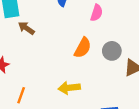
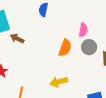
pink semicircle: (97, 13) -> (83, 30), moved

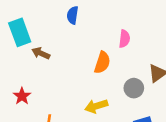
gray circle: (89, 47) -> (134, 88), moved

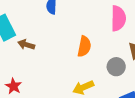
pink semicircle: (124, 39) -> (118, 18), moved, size x1.5

